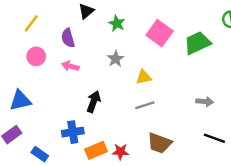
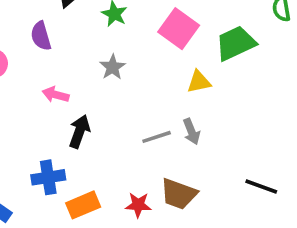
pink arrow: (70, 66) -> (56, 95), moved
yellow triangle: (144, 77) -> (199, 82), moved
gray arrow: (205, 102) -> (191, 131), moved, turned 63
red star: (120, 152) -> (138, 205), moved

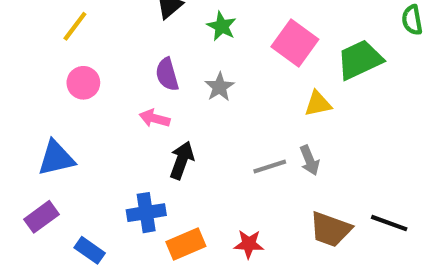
purple semicircle: (41, 36) -> (167, 74), moved
brown trapezoid: (179, 194) -> (330, 229), moved

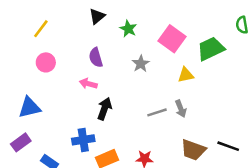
gray star: (219, 87) -> (141, 64), moved

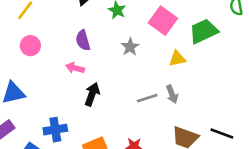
blue cross: (83, 140) -> (55, 130), moved

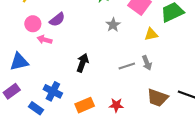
purple semicircle: (83, 40) -> (57, 20), moved, turned -112
pink arrow: (75, 68) -> (44, 40), moved
blue cross: (55, 130) -> (53, 91), turned 36

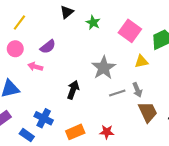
pink circle: (33, 24) -> (15, 49), moved
gray star: (113, 25) -> (104, 68), moved, size x1.6
brown trapezoid: (157, 98) -> (148, 112), moved, turned -135

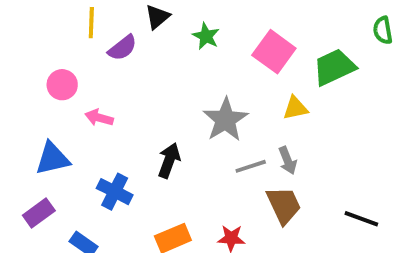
yellow line: (19, 22) -> (91, 23), moved, turned -35
purple semicircle: (48, 47) -> (122, 48), moved
brown trapezoid: (148, 112) -> (284, 205), moved
blue cross: (44, 118) -> (115, 192), moved

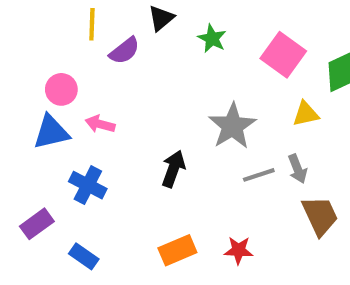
blue triangle: (52, 159) -> (51, 132), moved
blue cross: (115, 192) -> (88, 185), moved
brown trapezoid: (284, 205) -> (320, 216), moved

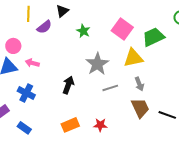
green star: (212, 39) -> (83, 31), moved
yellow triangle: (306, 114) -> (133, 58), size x1.5
gray arrow: (298, 169) -> (139, 84), moved

